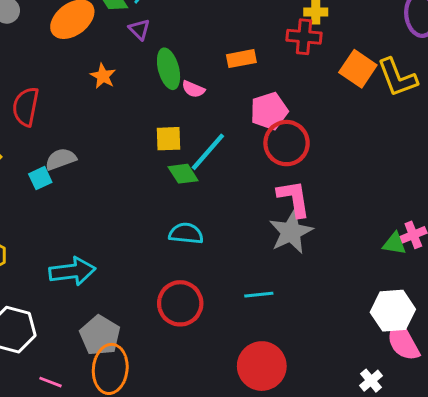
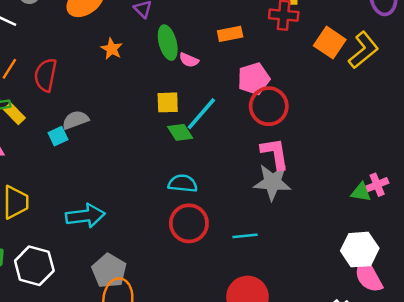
yellow L-shape: (397, 78) -> (363, 50), turned -108
gray star: (291, 232) -> (272, 182), turned 30
red circle: (180, 303) -> (189, 223), moved

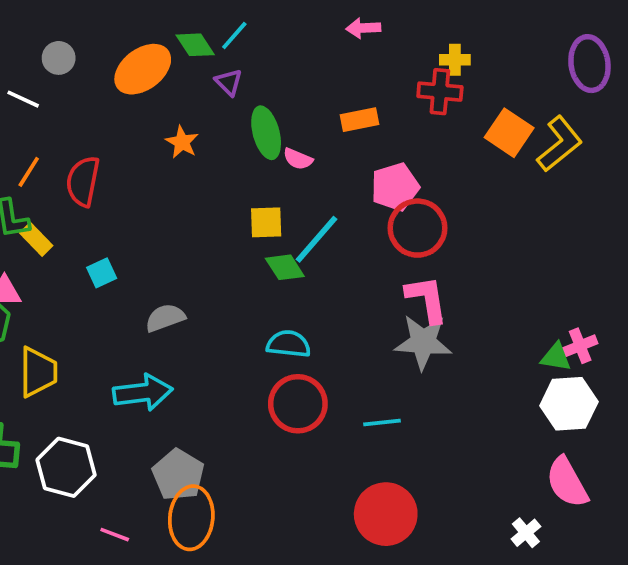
gray semicircle: (75, 120) -> (165, 318), moved
white hexagon: (360, 250) -> (569, 404), moved

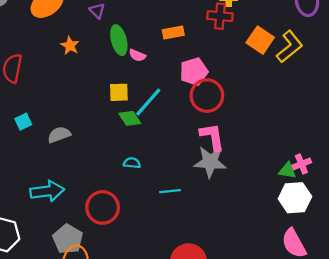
gray semicircle: (165, 318) -> (59, 135), moved
cyan semicircle: (289, 344) -> (132, 163), size x0.7
red circle: (298, 404) -> (103, 207), moved
cyan line: (382, 422) -> (170, 191), moved

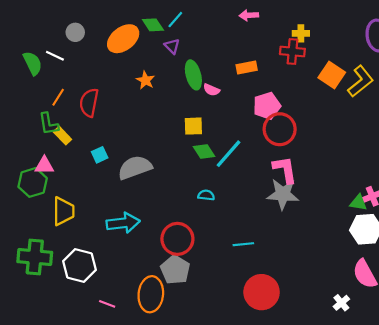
cyan line: (148, 102) -> (229, 154), moved
gray semicircle: (59, 135) -> (135, 168), size x1.5
cyan line: (170, 191) -> (243, 244), moved
gray pentagon: (68, 239) -> (175, 270), moved

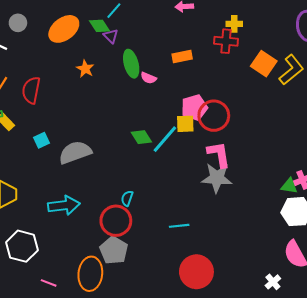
green diamond: (153, 25) -> (100, 26), moved
pink pentagon: (267, 106) -> (194, 108), moved
yellow square: (193, 126) -> (185, 124), moved
cyan semicircle: (206, 195) -> (127, 198), moved, turned -77

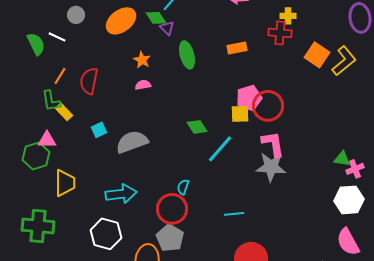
pink semicircle: (148, 78) -> (143, 85), moved, turned 147
cyan line: (165, 139) -> (220, 149), moved
green triangle: (289, 186) -> (342, 159), moved
white hexagon: (22, 246) -> (106, 234), moved

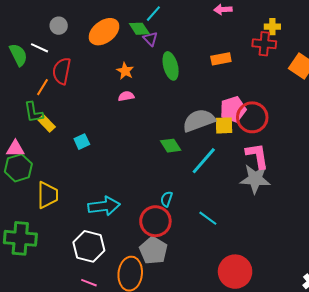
red semicircle: (89, 81) -> (62, 71), moved
green diamond: (197, 127) -> (171, 146), moved
pink triangle: (47, 140) -> (15, 149), moved
gray semicircle: (132, 142) -> (199, 120), moved
cyan line: (234, 214) -> (208, 218), moved, turned 42

